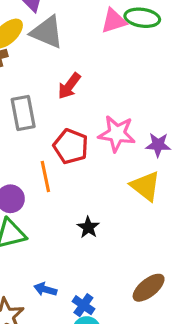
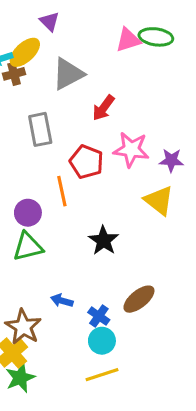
gray triangle: (47, 32) -> (68, 74), moved, turned -51
red arrow: (69, 86) -> (103, 108), moved
black star: (88, 227) -> (103, 240), size x1.4
brown ellipse: (149, 288) -> (139, 299), moved

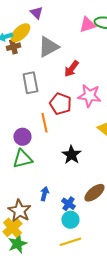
blue arrow: (62, 301) -> (44, 194), turned 88

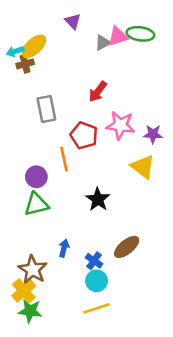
purple triangle: (36, 13) -> (73, 21), moved
gray triangle: (48, 47) -> (103, 43), moved, size x0.6
green star: (17, 244) -> (30, 311), turned 30

